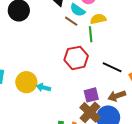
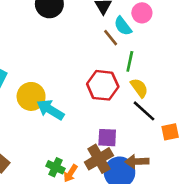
yellow semicircle: (98, 19) -> (139, 88), moved, turned 49
cyan arrow: (43, 88) -> (50, 110), size x1.5
brown arrow: (117, 96) -> (137, 162), moved

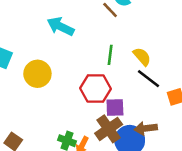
green line: (130, 61) -> (110, 55), moved
red hexagon: (103, 85) -> (95, 89), moved
cyan arrow: (50, 110) -> (61, 26), moved

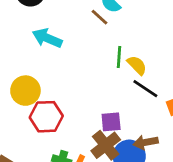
green line: (110, 55) -> (119, 57), moved
red hexagon: (95, 89) -> (46, 117), moved

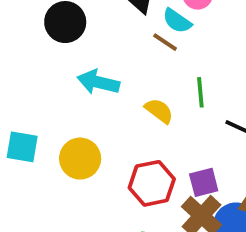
yellow semicircle: (137, 65) -> (159, 111), moved
red hexagon: (46, 117) -> (152, 183), moved

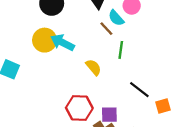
green line: (200, 92) -> (121, 50), moved
yellow circle: (80, 159) -> (45, 40), moved

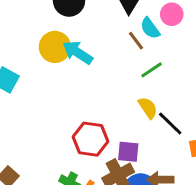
green line: (121, 50) -> (152, 70), turned 42
yellow semicircle: (93, 67) -> (148, 108), moved

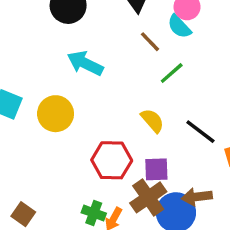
cyan semicircle: (150, 28) -> (179, 27), moved
yellow circle: (55, 47) -> (56, 114), moved
yellow semicircle: (148, 108) -> (152, 121), moved

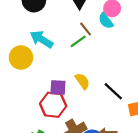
green line: (172, 73) -> (78, 41), moved
yellow circle: (56, 114) -> (21, 57), moved
purple square: (156, 169) -> (58, 88), moved

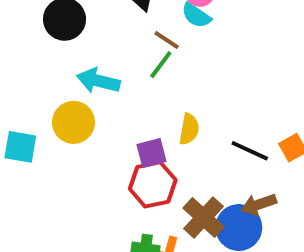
yellow semicircle: (82, 81) -> (189, 129), turned 63
black line: (113, 91) -> (250, 151), moved

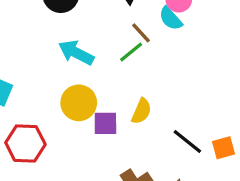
yellow circle: (74, 122) -> (79, 103), moved
red hexagon: (153, 184) -> (25, 144), moved

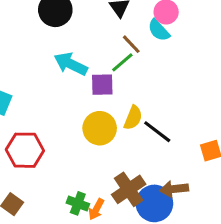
yellow circle: (79, 103) -> (100, 128), moved
purple square: (105, 123) -> (102, 85), moved
black line: (187, 142) -> (157, 132), moved

